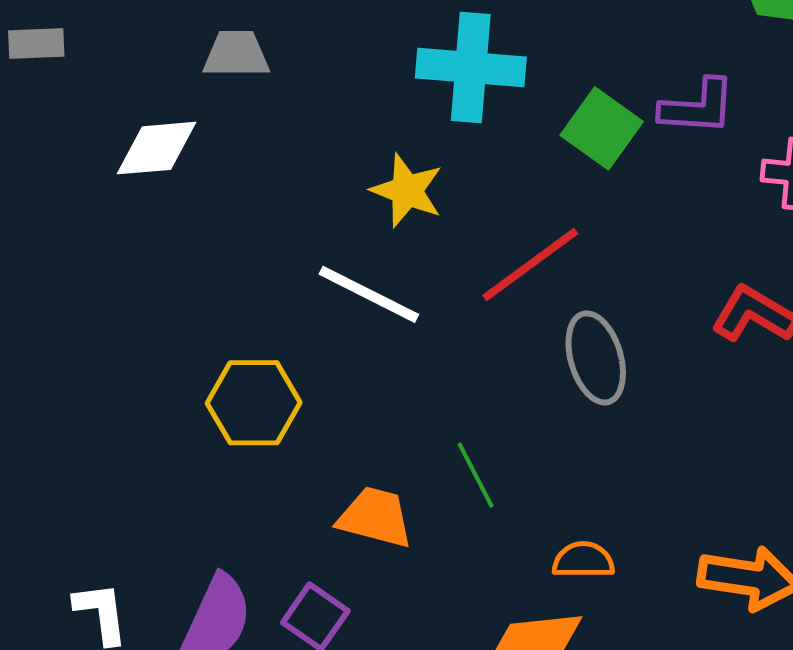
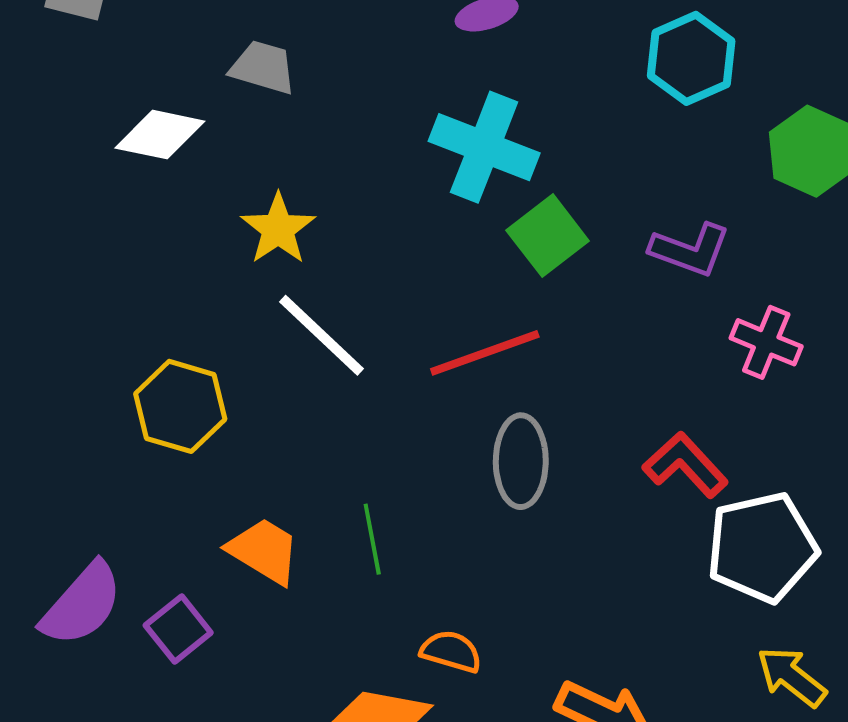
green square: (602, 128) -> (548, 236), moved
yellow star: (407, 191) -> (278, 229), moved

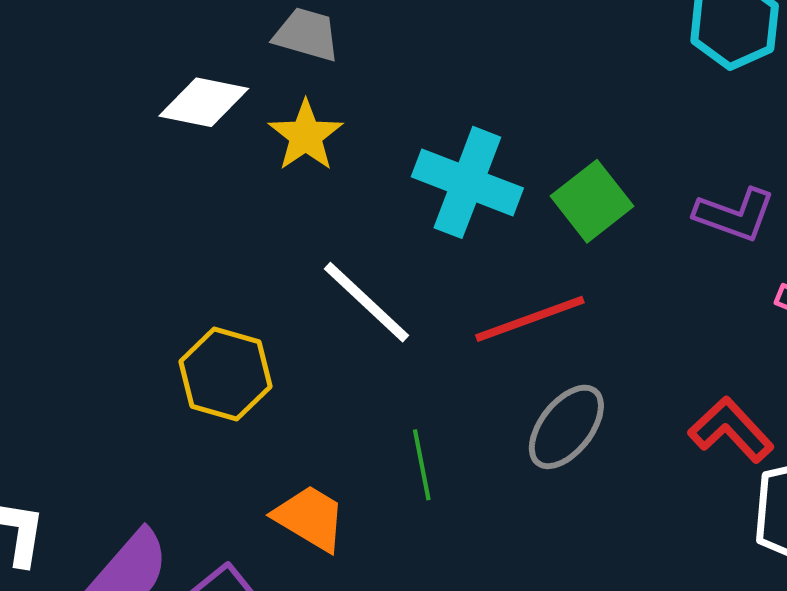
cyan cross: (484, 147) -> (467, 182), moved
yellow star: (278, 229) -> (306, 136), moved
gray ellipse: (521, 461) -> (566, 427), turned 38
green line: (372, 539) -> (422, 465), moved

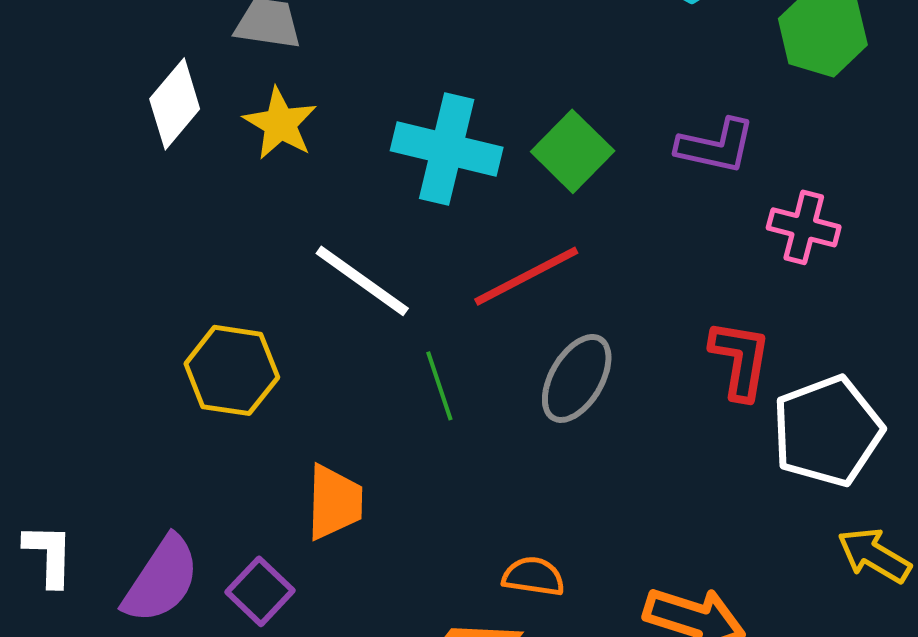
white diamond: (204, 102) -> (175, 104), turned -54
red L-shape: (731, 430) -> (740, 360), turned 60
green line: (422, 465) -> (439, 386), moved
orange trapezoid: (310, 518) -> (334, 502), turned 68

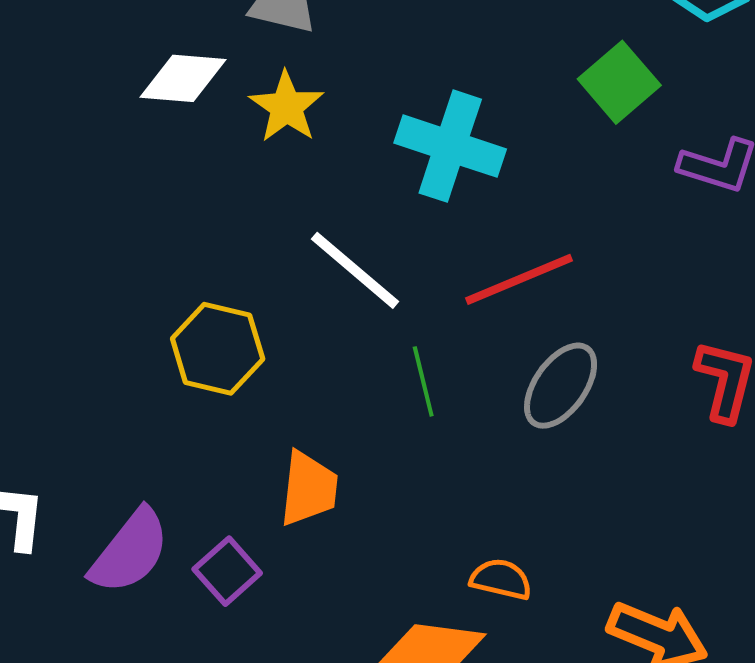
white diamond: (175, 104) -> (183, 78), turned 50
green square: (573, 151) -> (619, 82), moved

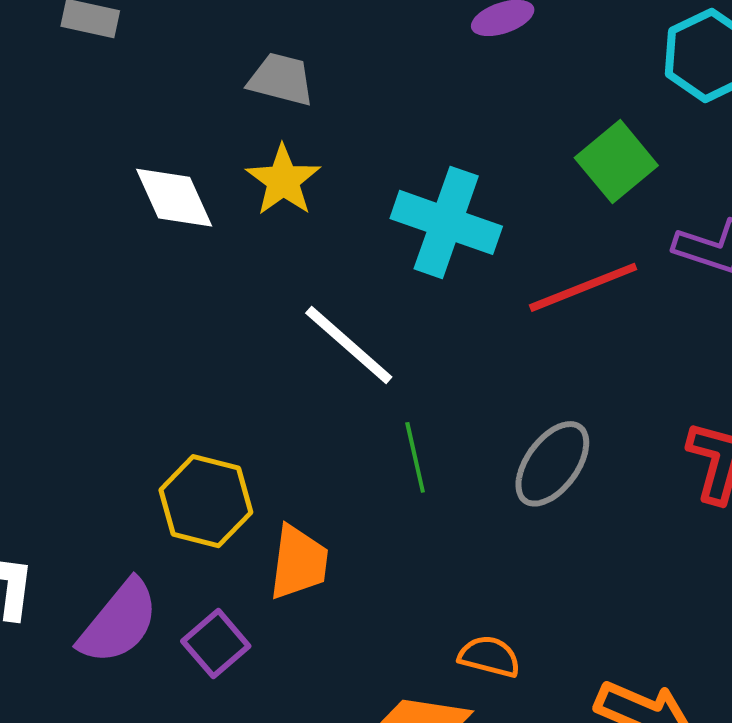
white diamond: (183, 78) -> (174, 198), moved, turned 60
red line: (519, 279) -> (583, 287), moved
yellow hexagon: (218, 349) -> (206, 501), moved

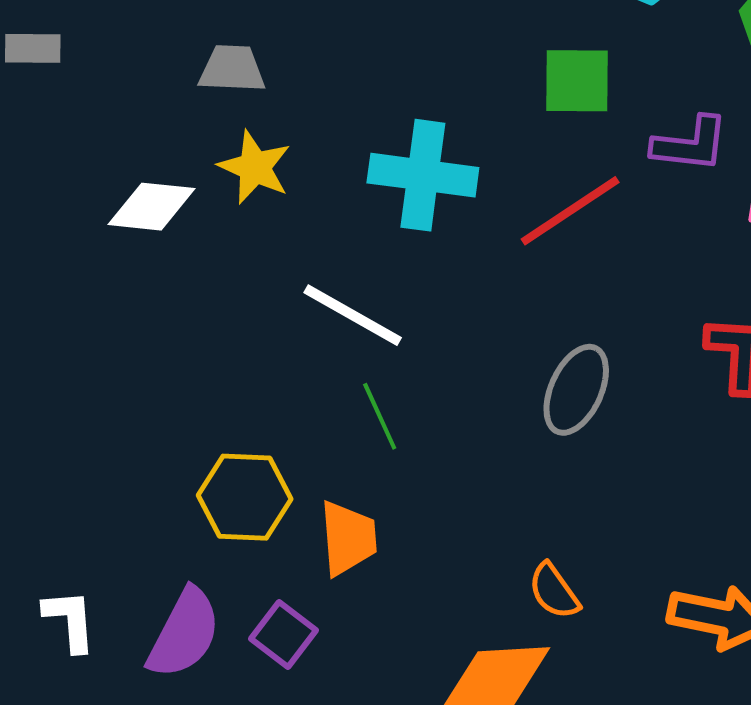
green square: (616, 162) -> (577, 81), turned -38
white diamond: (174, 198) -> (152, 207), turned -48
green line: (415, 457) -> (380, 416), moved
orange semicircle: (489, 656) -> (554, 591), turned -128

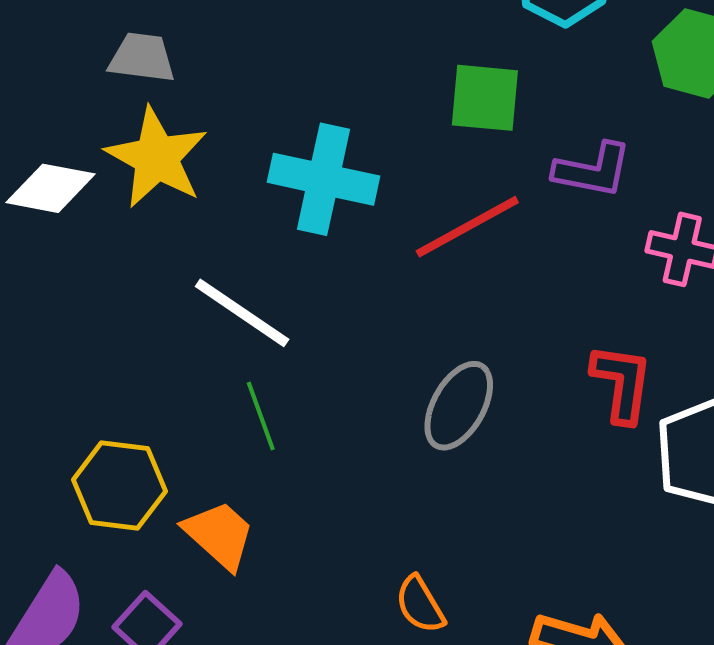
yellow star: (255, 167) -> (157, 158), size x1.4
orange trapezoid: (348, 538) -> (219, 535), turned -48

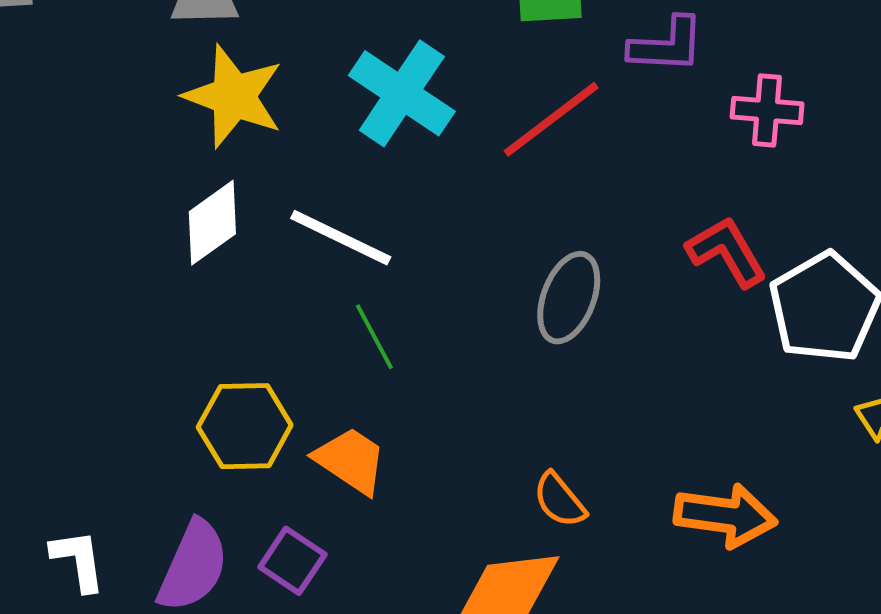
cyan cross: (324, 179) -> (402, 93), turned 30
white diamond: (50, 188) -> (212, 223), moved, turned -38
red L-shape: (622, 383) -> (727, 252), turned -30

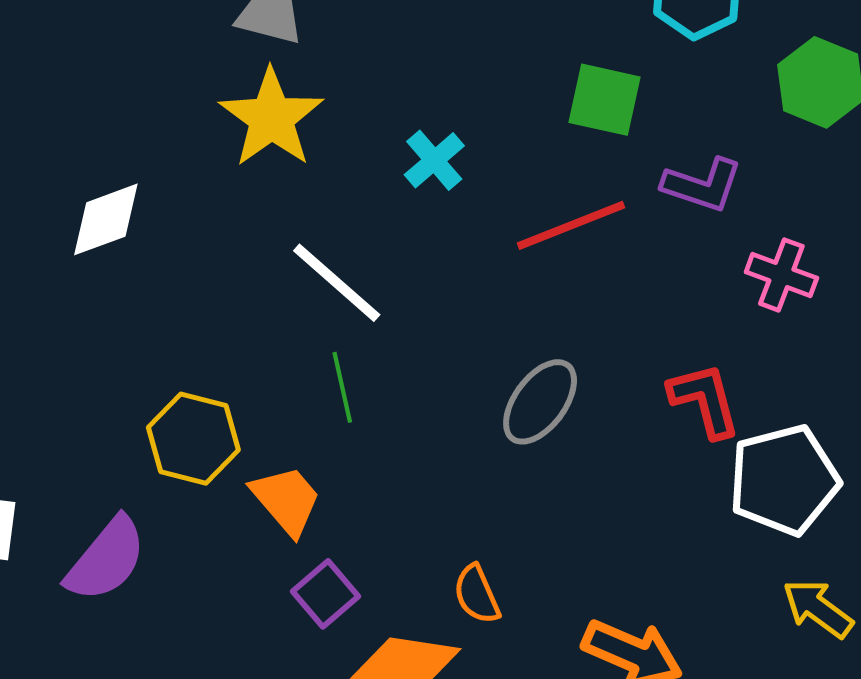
cyan cross: (402, 93) -> (434, 160), size x0.6
white diamond: (212, 223) -> (106, 219), moved
purple square: (292, 561) -> (326, 594), moved

